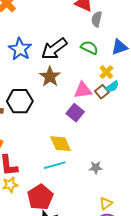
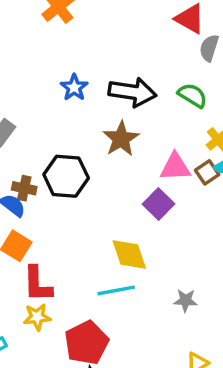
blue star: (20, 49) -> (74, 87), size x0.7
black arrow: (54, 49) -> (132, 92), turned -140

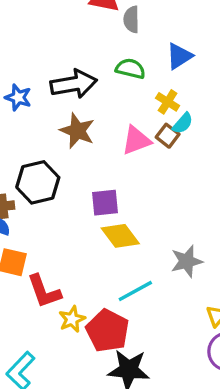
purple square: (158, 204) -> (105, 203), moved, turned -32
cyan line: (116, 290) -> (135, 291), moved
gray star: (186, 300) -> (187, 261), size x1.4
yellow star: (37, 317) -> (72, 319), moved

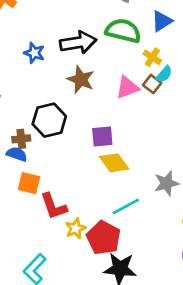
green semicircle: (130, 69) -> (123, 31), size x1.5

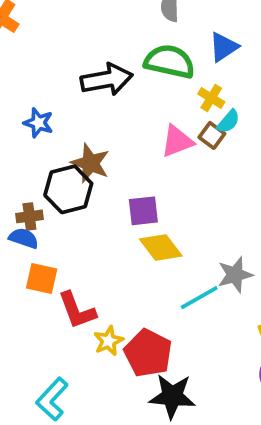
blue star: (34, 53) -> (38, 123), moved
brown star: (81, 80) -> (90, 163), moved
cyan line: (126, 207) -> (199, 298), moved

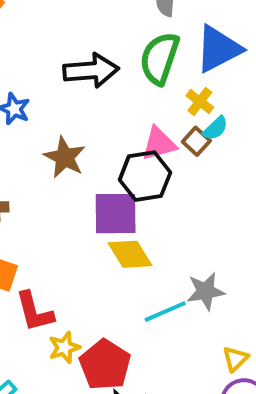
blue triangle: (224, 47) -> (218, 49), size x1.5
green semicircle: (170, 62) -> (160, 58), turned -90
black hexagon: (68, 189) -> (145, 176), moved
purple square: (143, 211) -> (116, 214), size x1.4

